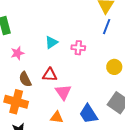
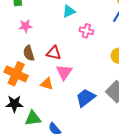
cyan triangle: (51, 42) -> (69, 11), moved
blue trapezoid: (88, 114) -> (85, 98), turned 75
orange triangle: (57, 117) -> (47, 84), moved

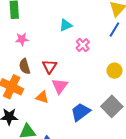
pink cross: (86, 31) -> (83, 45), turned 32
red triangle: (54, 53) -> (50, 67), turned 49

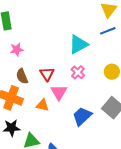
cyan triangle: (66, 25) -> (78, 44), moved, size x1.5
blue line: (114, 30) -> (108, 31), turned 42
pink cross: (83, 45) -> (78, 72), moved

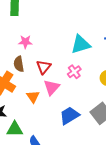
pink star: (17, 49) -> (25, 42), moved
orange triangle: (42, 105) -> (33, 97), turned 32

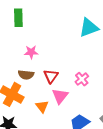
cyan triangle: (81, 44) -> (89, 28), moved
brown semicircle: (19, 64) -> (26, 75), turned -70

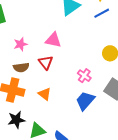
pink cross: (82, 79) -> (84, 76), moved
pink triangle: (60, 96) -> (53, 40), moved, turned -42

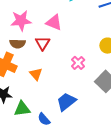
pink star: (21, 44) -> (21, 21), size x1.5
blue trapezoid: (85, 101) -> (66, 102), moved

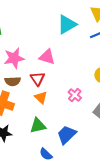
orange triangle: (36, 74) -> (41, 97), moved
green triangle: (22, 109) -> (38, 126), moved

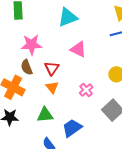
cyan triangle: (67, 24) -> (68, 17), moved
pink triangle: (47, 57) -> (78, 49), moved
brown semicircle: (13, 81) -> (27, 67), turned 63

